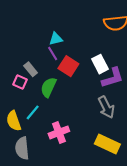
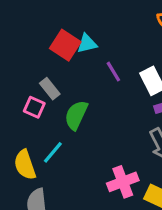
purple line: (53, 54) -> (113, 72), moved
red square: (68, 66) -> (65, 45), moved
pink cross: (59, 132) -> (123, 182), moved

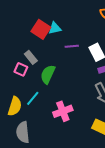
purple line: (113, 72) -> (72, 46), turned -64
yellow semicircle: (25, 165) -> (15, 106), turned -144
pink cross: (123, 182) -> (63, 111), moved

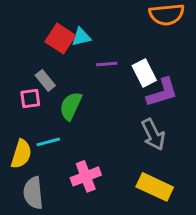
pink square: (21, 69) -> (30, 98), turned -32
cyan line: (33, 98) -> (48, 142), turned 35
pink cross: (63, 111) -> (86, 176), moved

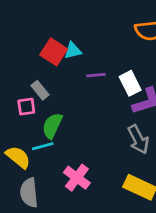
green semicircle: (71, 106) -> (52, 126), moved
yellow semicircle: (21, 154) -> (18, 157), turned -68
pink cross: (86, 176) -> (77, 178), turned -32

